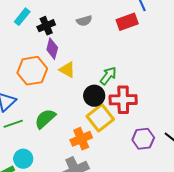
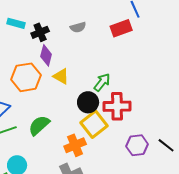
cyan rectangle: (22, 17) -> (16, 23), turned 66

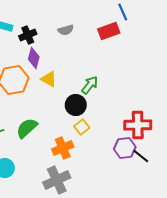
red cross: (117, 106) -> (138, 125), moved
yellow square: (94, 124) -> (82, 127), size x0.6
black line: (166, 145) -> (141, 156), moved

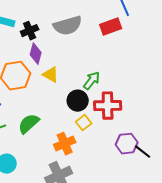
gray semicircle: (66, 30) -> (68, 26), size x1.8
red cross: (138, 125) -> (108, 106), moved

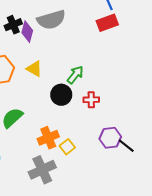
red rectangle: (111, 27) -> (107, 23), moved
purple diamond: (36, 54) -> (27, 32), moved
red cross: (108, 106) -> (91, 100), size x0.6
yellow square: (84, 123) -> (67, 147), moved

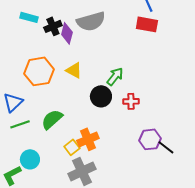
red rectangle: (107, 23) -> (147, 24), turned 30
yellow square: (67, 147) -> (72, 147), moved

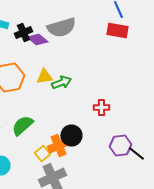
purple diamond: (67, 33) -> (37, 40), turned -65
yellow triangle: (74, 70) -> (44, 76), turned -36
green arrow: (115, 76) -> (61, 82), moved, turned 30
black circle: (101, 96) -> (71, 136), moved

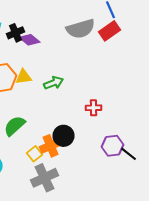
gray semicircle: (61, 28) -> (80, 29), moved
red rectangle: (117, 30) -> (110, 31), turned -45
yellow triangle: (44, 76) -> (24, 77), moved

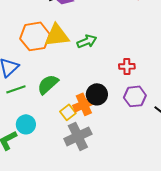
yellow triangle: (24, 77) -> (57, 35), size x1.5
purple hexagon: (112, 146) -> (135, 96), moved

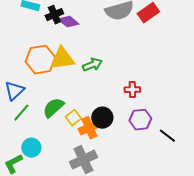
green line: (16, 89) -> (21, 113), turned -30
yellow square: (68, 112) -> (73, 118), moved

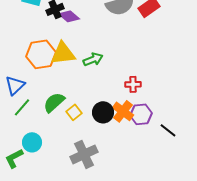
orange cross: (89, 128) -> (123, 111), moved, turned -30

